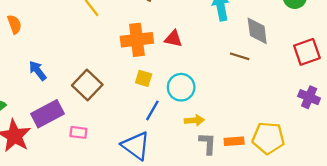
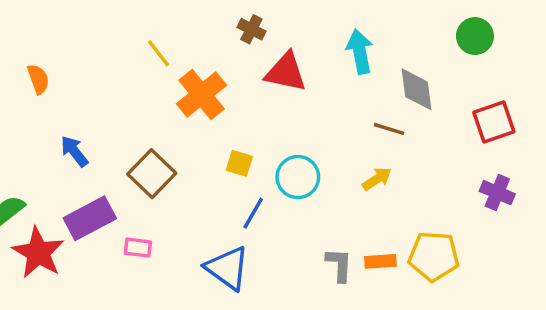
red triangle: (173, 39) -> (286, 72), moved, size x1.5
orange cross: (137, 40) -> (202, 95), moved, turned -32
yellow arrow: (194, 120) -> (377, 179), moved, turned -30

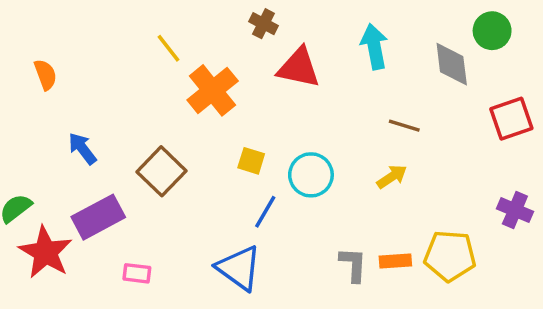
gray diamond: (417, 89) -> (452, 64), moved
purple cross: (497, 193) -> (515, 210), moved
pink rectangle: (138, 248) -> (137, 273), moved

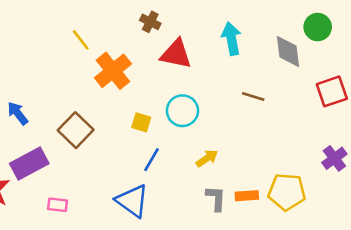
cyan circle: (311, 175) -> (182, 111), moved
yellow arrow: (392, 177) -> (207, 158), moved
purple cross: (515, 210) -> (334, 158), turned 30

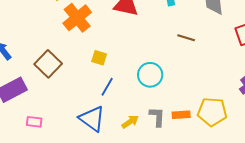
cyan circle: (182, 111) -> (150, 75), moved
yellow arrow: (207, 158) -> (130, 122), moved

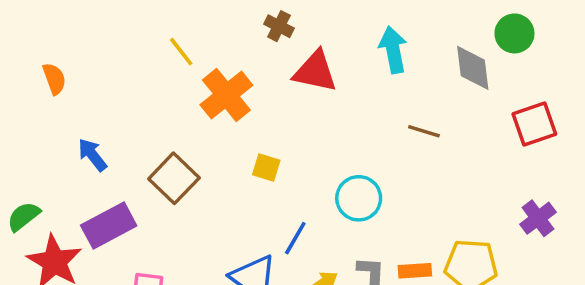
blue line: (107, 87) -> (295, 238), moved

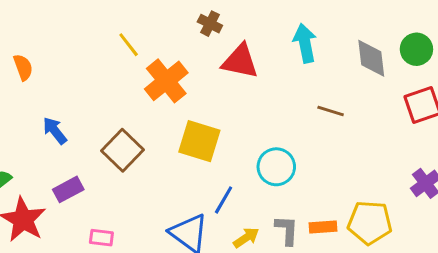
green circle: (514, 33) -> (416, 49), moved
yellow square: (266, 167) -> (199, 141), size x1.8
purple rectangle: (109, 225) -> (68, 189), size x0.7

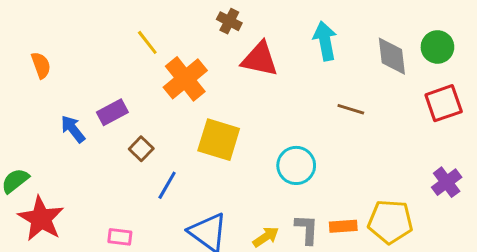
brown square: (123, 150) -> (141, 149), size x0.6
purple rectangle: (68, 189) -> (112, 112), moved
blue line: (224, 200) -> (167, 185), moved

